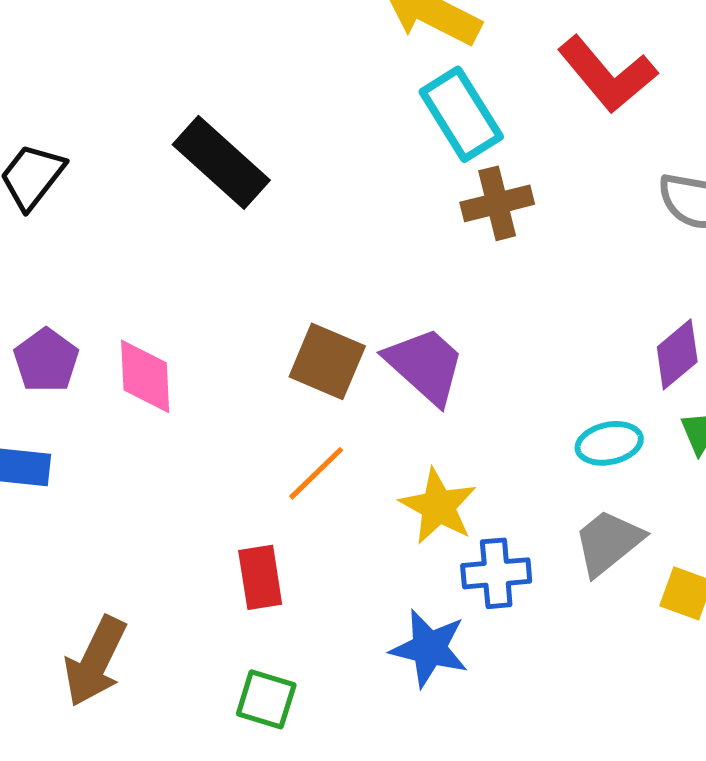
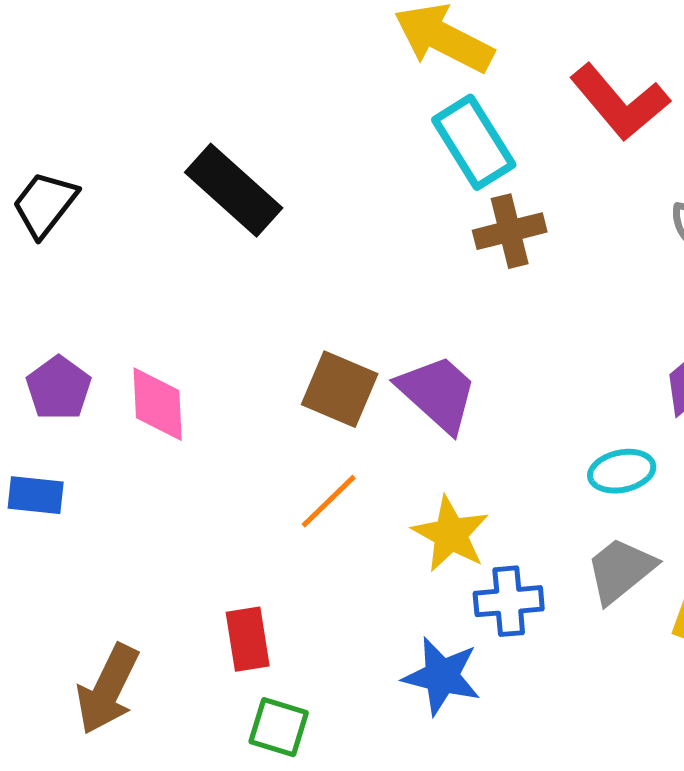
red rectangle: (260, 577) -> (248, 639), moved

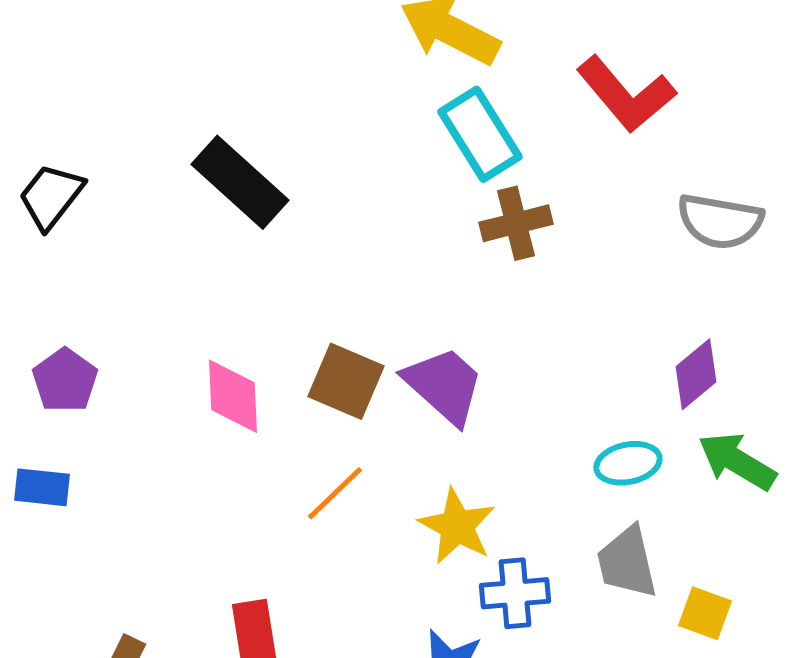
pink diamond: (158, 404) -> (233, 396), moved
gray trapezoid: (621, 570) -> (627, 562), turned -64

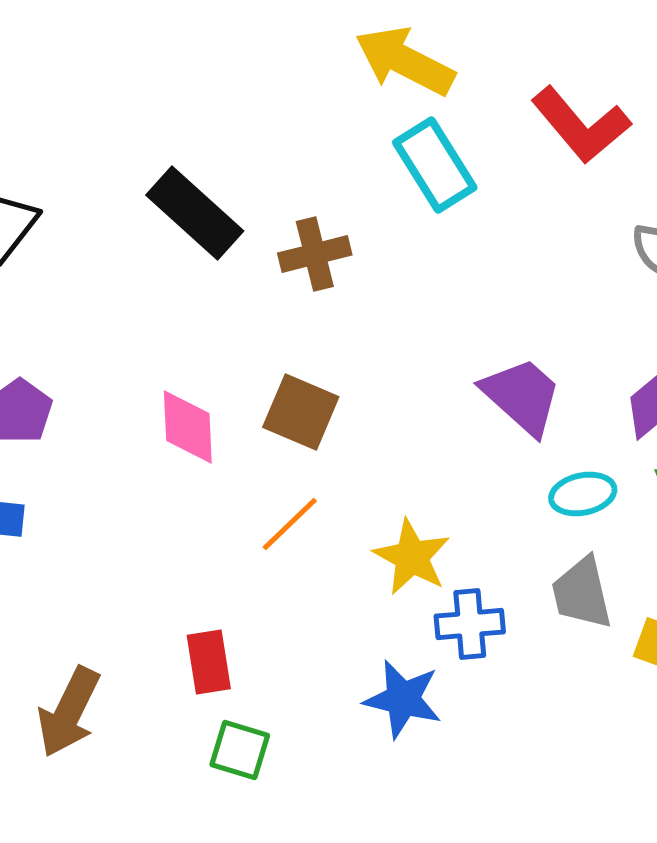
brown cross: (516, 223) -> (315, 254), moved
purple trapezoid: (444, 385) -> (522, 396), moved

